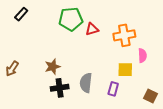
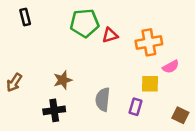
black rectangle: (21, 14) -> (25, 17), turned -56
pink semicircle: (142, 56) -> (171, 67), turned 64
black cross: (60, 88) -> (54, 110), moved

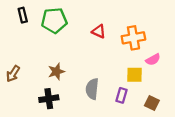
green pentagon: (85, 23) -> (54, 21), moved
red triangle: (110, 35) -> (99, 31), turned 40
brown square: (180, 115) -> (152, 103), moved

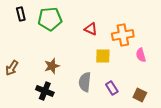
pink semicircle: (153, 60) -> (141, 55), turned 104
yellow square: (135, 75) -> (103, 56), moved
purple rectangle: (122, 95) -> (112, 88), turned -48
black cross: (49, 99) -> (45, 91), turned 30

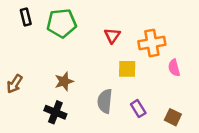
red triangle: (91, 29) -> (112, 36), turned 40

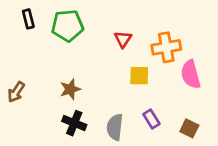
pink semicircle: (174, 68) -> (191, 74), size x1.5
gray semicircle: (105, 101) -> (115, 127), moved
black cross: (55, 112) -> (74, 123), moved

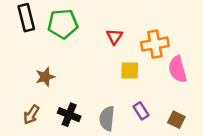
black rectangle: (28, 19) -> (26, 18), size x1.5
brown star: (70, 89) -> (45, 77), moved
brown arrow: (16, 92) -> (31, 115), moved

